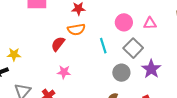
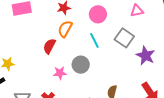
pink circle: (124, 22) -> (98, 14), moved
orange semicircle: (76, 29) -> (65, 29), turned 138
gray circle: (121, 73) -> (81, 65), moved

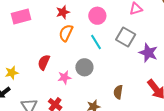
red semicircle: (49, 46) -> (44, 62), moved

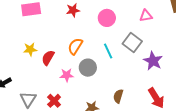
orange semicircle: (66, 33) -> (75, 46), moved
cyan line: (96, 42) -> (108, 51), moved
yellow star: (12, 73) -> (30, 49), moved

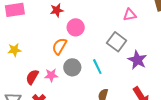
pink circle: (107, 18) -> (76, 27), moved
cyan line: (108, 51) -> (97, 67), moved
red semicircle: (48, 58) -> (32, 77), moved

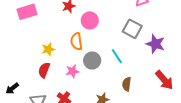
orange semicircle: (59, 46) -> (76, 41), turned -30
yellow star: (14, 50) -> (48, 49), moved
red semicircle: (32, 77) -> (44, 70), moved

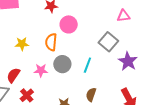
cyan line: (117, 56) -> (87, 65), turned 42
red semicircle: (44, 70) -> (13, 75), moved

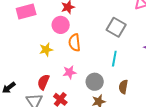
pink circle: (69, 24) -> (61, 25), moved
gray square: (108, 42) -> (116, 27), moved
gray circle: (62, 64) -> (95, 82), moved

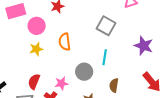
pink circle: (61, 25) -> (37, 26), moved
pink star: (70, 72) -> (61, 83), moved
gray circle: (95, 82) -> (84, 72), moved

